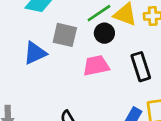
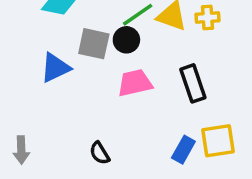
black circle: (104, 33) -> (126, 40), moved

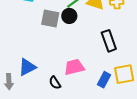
blue triangle: (55, 68) -> (27, 67), moved
pink trapezoid: (135, 83) -> (74, 67), moved

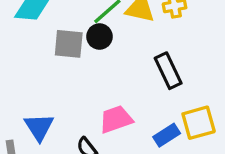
blue triangle: (27, 67) -> (39, 127), turned -30
blue rectangle: (104, 80) -> (167, 135), turned 35

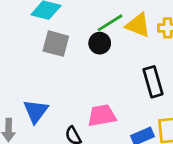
gray square: (69, 44) -> (56, 44), moved

